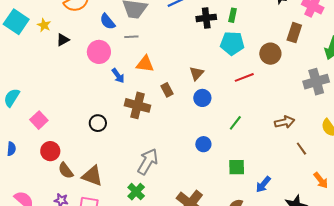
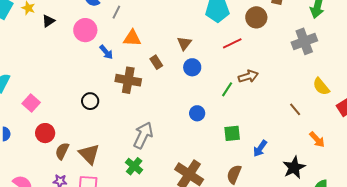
gray line: (131, 37) -> (116, 12), turned -56
brown arrow: (285, 122) -> (248, 76), moved
brown semicircle: (66, 171) -> (62, 151), turned 66
brown triangle: (92, 176) -> (89, 154), turned 30

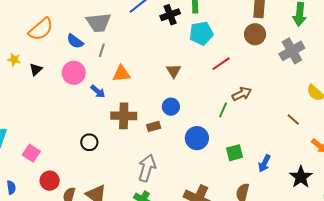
brown circle: (256, 17) -> (255, 34), moved
brown rectangle: (156, 62) -> (154, 126), moved, turned -64
blue circle: (192, 67) -> (171, 107), moved
blue circle: (197, 113) -> (197, 138), size x1.5

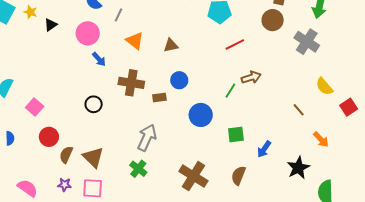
gray cross: (292, 51) -> (307, 42), turned -35
brown triangle: (174, 71) -> (171, 45), moved, turned 42
orange triangle: (121, 74) -> (135, 41), turned 36
blue arrow: (98, 91) -> (99, 59), moved

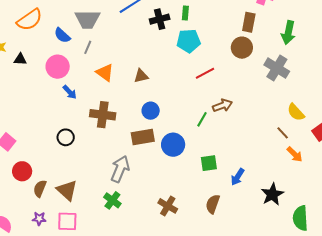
black triangle: (51, 25) -> (20, 59), turned 40
brown rectangle: (159, 97) -> (143, 137), moved, size x1.6
brown line: (299, 110) -> (283, 133), moved
orange arrow: (321, 140) -> (295, 154), moved
brown cross: (193, 176) -> (168, 206), size x0.7

